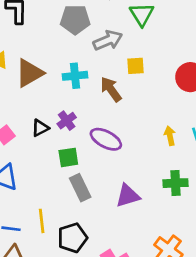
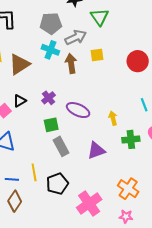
cyan cross: (75, 76) -> (50, 50), moved, turned 30
brown arrow: (111, 89) -> (71, 64), moved, turned 30
black triangle: (40, 128) -> (20, 101), moved
yellow arrow: (170, 136) -> (113, 118), moved

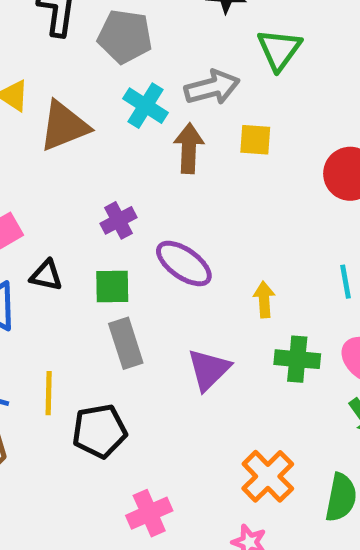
gray pentagon: (51, 23) -> (125, 36), moved
black triangle: (20, 101) -> (46, 275), moved, turned 32
purple triangle: (96, 151) -> (209, 370), turned -36
pink cross: (89, 204) -> (149, 513), moved, size x0.7

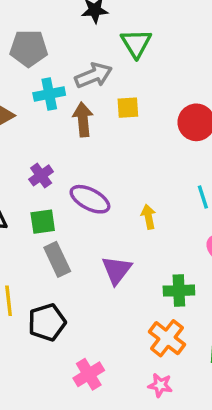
cyan cross: (145, 106) -> (49, 94), turned -36
green cross: (297, 359) -> (179, 291), moved

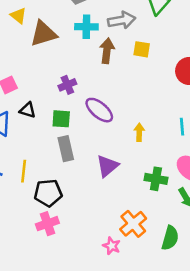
green cross: (179, 291) -> (156, 179), moved
pink cross: (89, 374) -> (47, 224), moved
pink star: (160, 385) -> (112, 246), moved

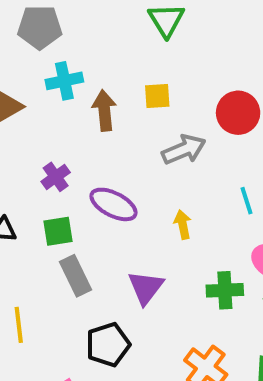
gray arrow: (122, 20) -> (184, 150), moved
black pentagon: (48, 193) -> (108, 345), moved

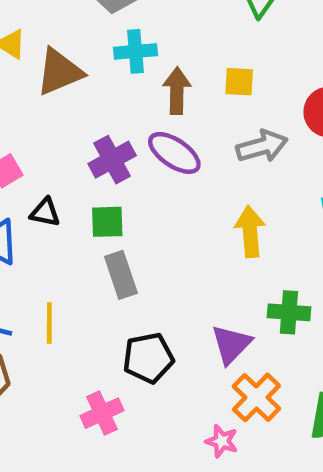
purple cross: (56, 177) -> (112, 160), size x1.4
purple ellipse: (113, 204) -> (174, 153), moved
yellow arrow: (183, 224) -> (250, 232), size x1.5
purple triangle: (146, 288) -> (231, 344), moved

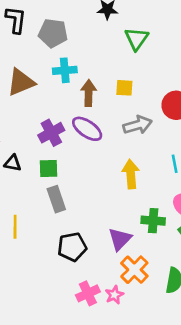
pink cross: (102, 413) -> (88, 293), moved
pink star: (222, 441) -> (114, 295), turned 30

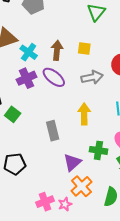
cyan cross: (65, 70) -> (29, 52), moved, turned 36
green square: (48, 169) -> (13, 114), moved, turned 35
gray rectangle: (56, 199) -> (53, 131), moved
black pentagon: (72, 247) -> (15, 164), moved

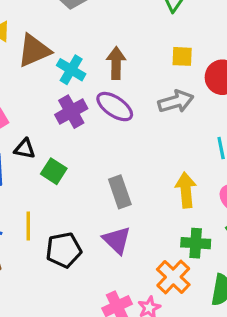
yellow square: (84, 48) -> (182, 56), moved
yellow arrow: (84, 114) -> (186, 190), moved
green cross: (98, 150) -> (196, 243), moved
purple triangle: (72, 162) -> (117, 240), moved, turned -30

